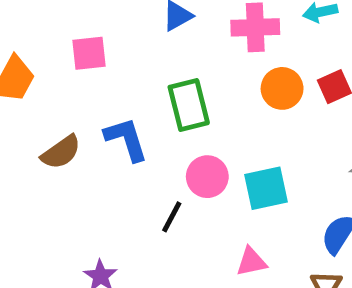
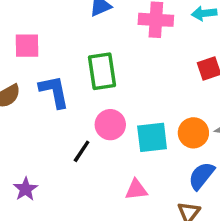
pink square: (89, 53) -> (27, 46), moved
orange circle: (282, 88) -> (193, 133), moved

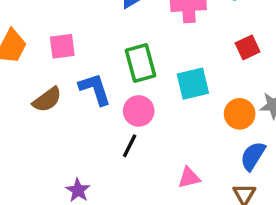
pink circle: (110, 125) -> (139, 111), moved
cyan square: (152, 137) -> (193, 84), moved

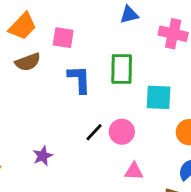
brown semicircle: (47, 100) -> (28, 62), moved
pink circle: (139, 111) -> (122, 132), moved

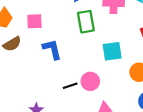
green rectangle: (122, 69) -> (86, 22), moved
black line: (94, 132) -> (70, 86), turned 40

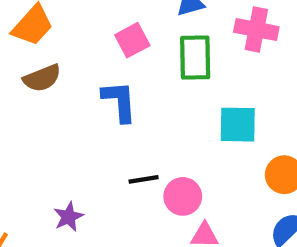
pink square: (34, 21) -> (132, 40), moved, turned -35
pink circle: (90, 81) -> (183, 196), moved

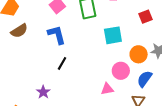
black line: (144, 179) -> (62, 63), moved, turned -40
pink circle: (183, 196) -> (121, 71), moved

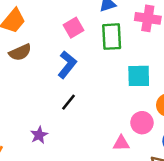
blue L-shape: (57, 35) -> (67, 65), turned 45

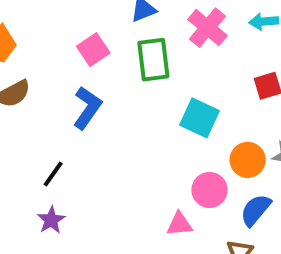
pink cross: (148, 18) -> (208, 28), turned 35
cyan square: (139, 76) -> (200, 118), turned 30
black line: (68, 102) -> (53, 174), moved

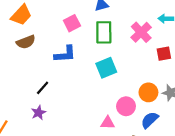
pink cross: (208, 28) -> (141, 32), moved
blue L-shape: (87, 108) -> (65, 54), turned 45
cyan square: (200, 118) -> (106, 68), moved, turned 36

